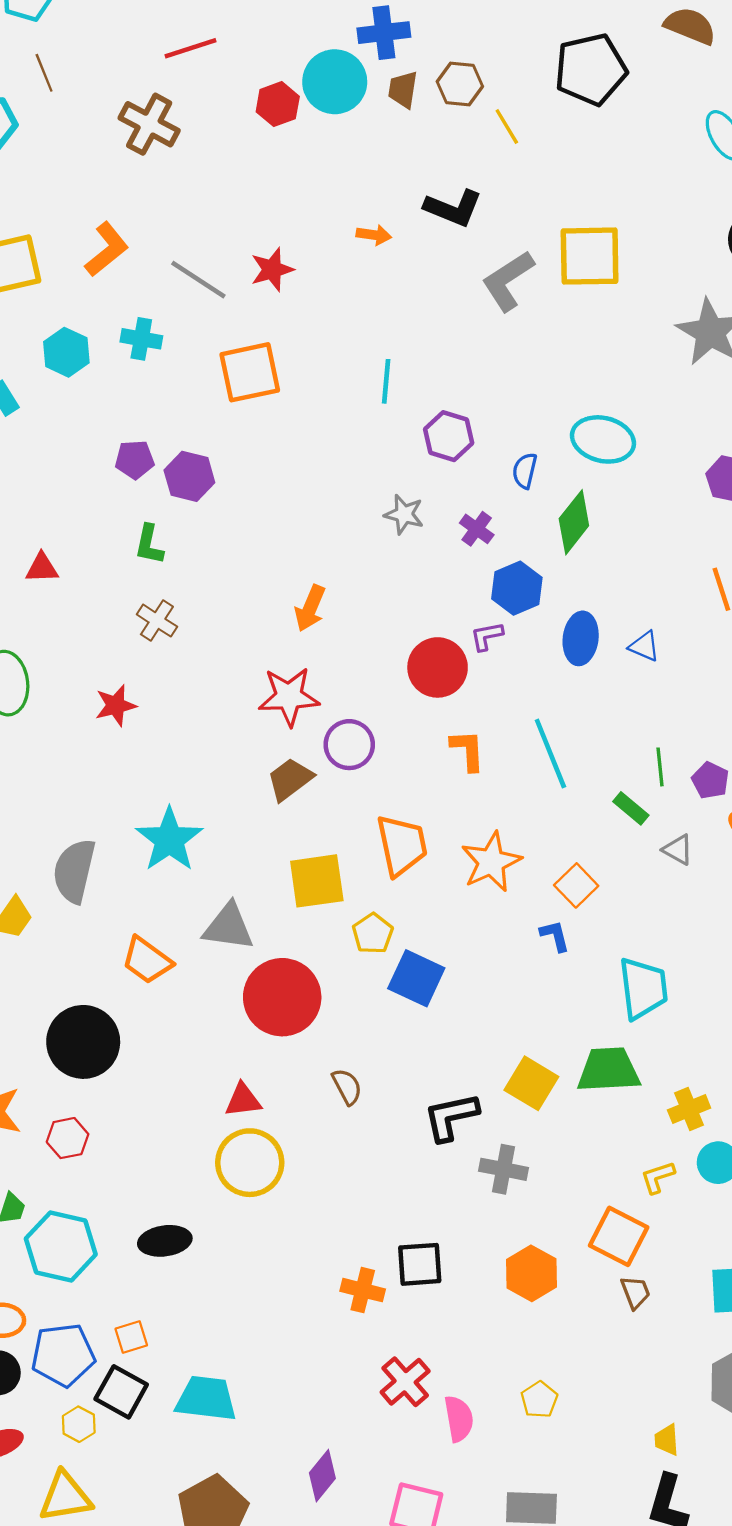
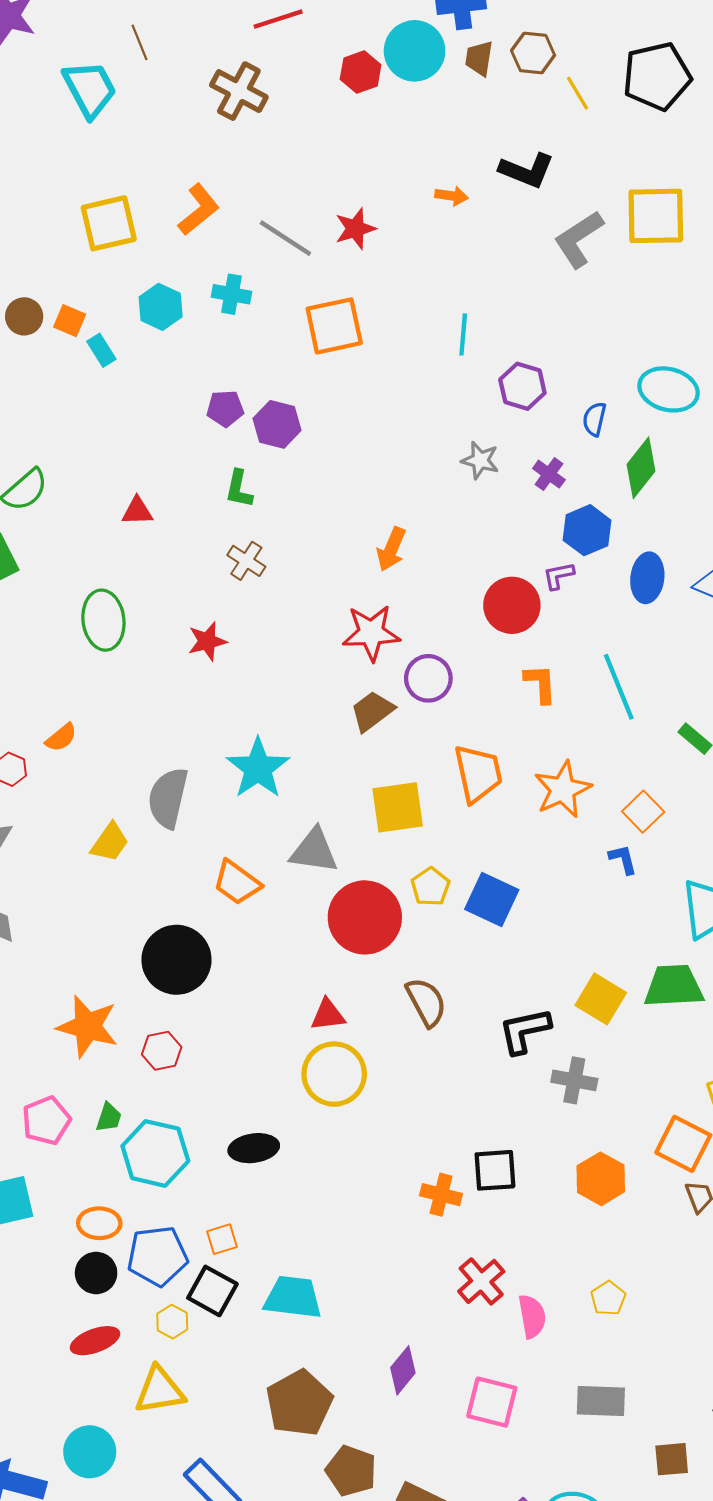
black pentagon: (591, 69) -> (657, 76), moved
yellow pentagon: (373, 933) -> (430, 887), moved
brown semicircle: (347, 1087) -> (426, 1002), size x1.4

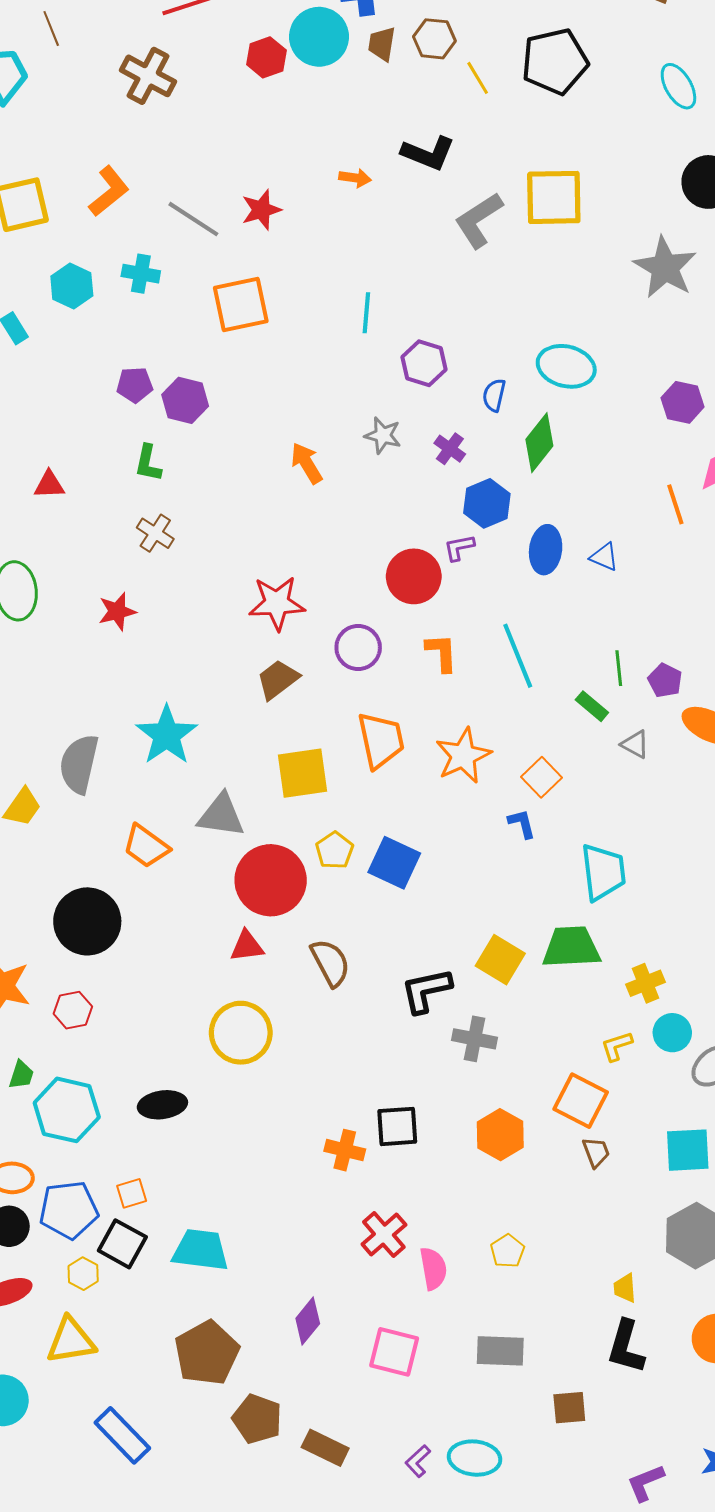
orange arrow: (391, 549) -> (307, 463), moved, turned 126
purple circle: (428, 678) -> (358, 648), moved
red triangle: (328, 1015) -> (247, 946), moved

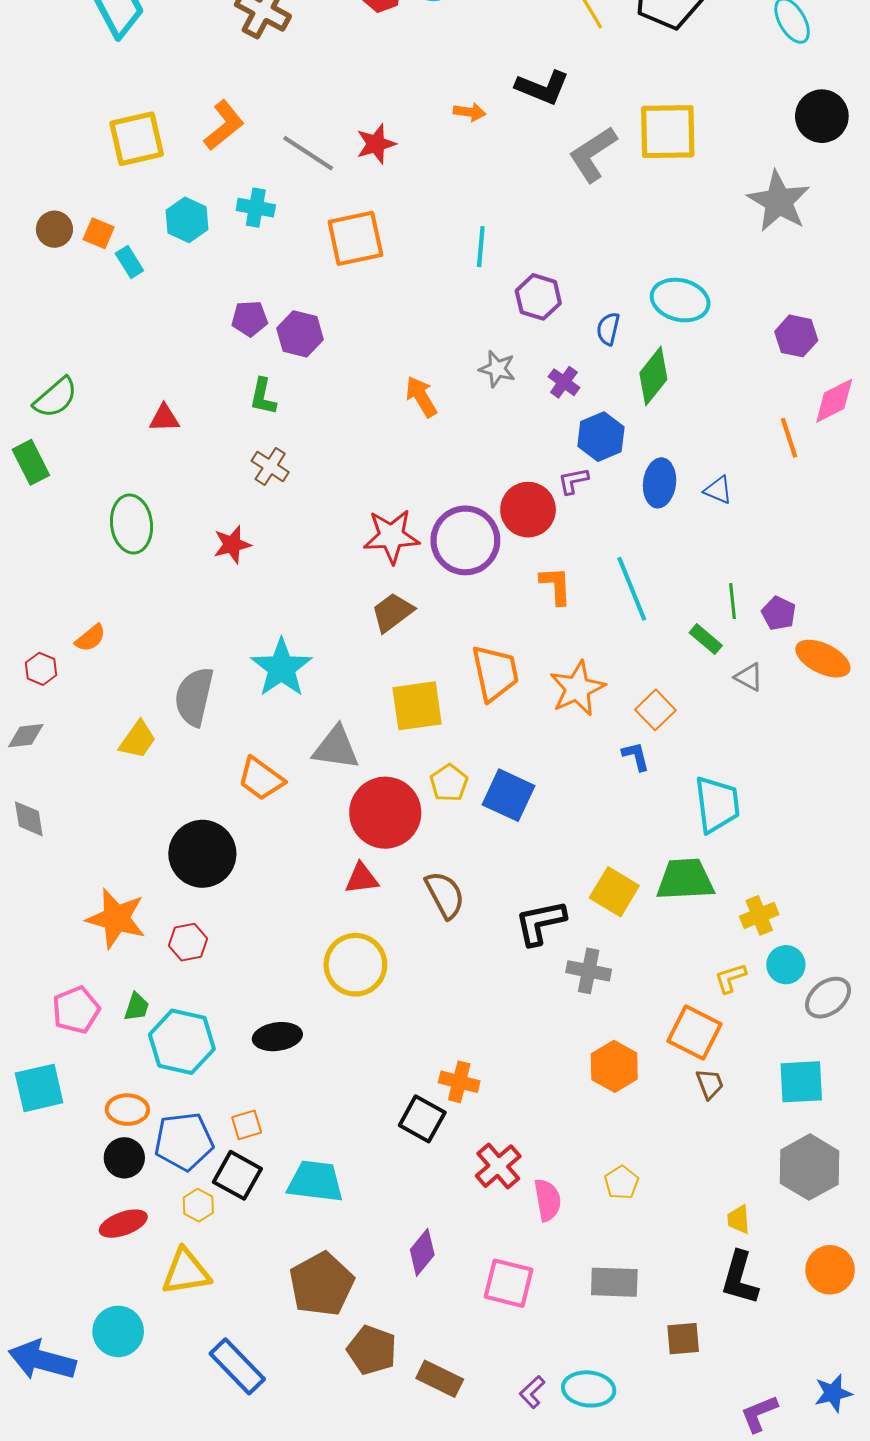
purple circle: (358, 648) -> (465, 540), moved, size x1.5
black square: (397, 1126) -> (422, 1119), moved, turned 33

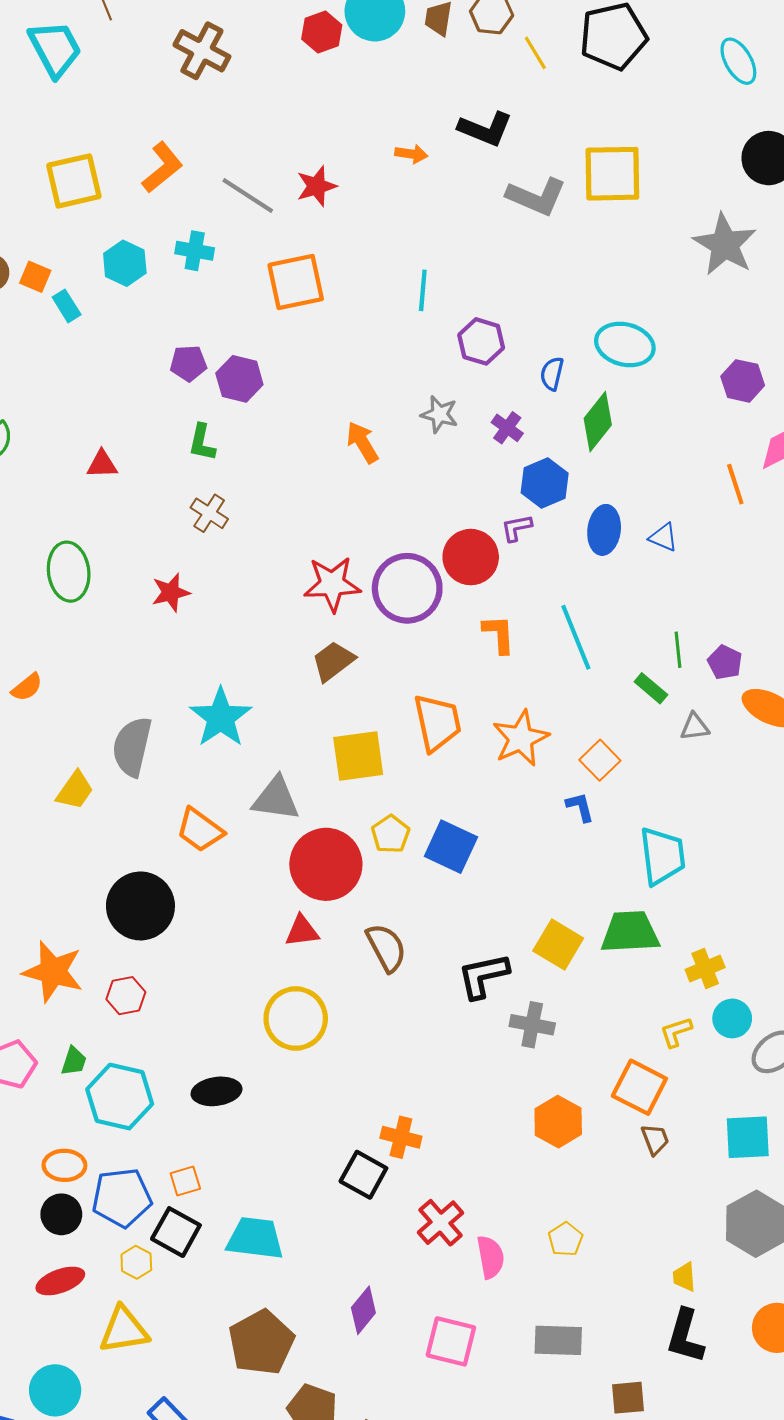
gray L-shape: (593, 154) -> (536, 197), turned -124
gray triangle: (749, 677) -> (695, 727), turned -36

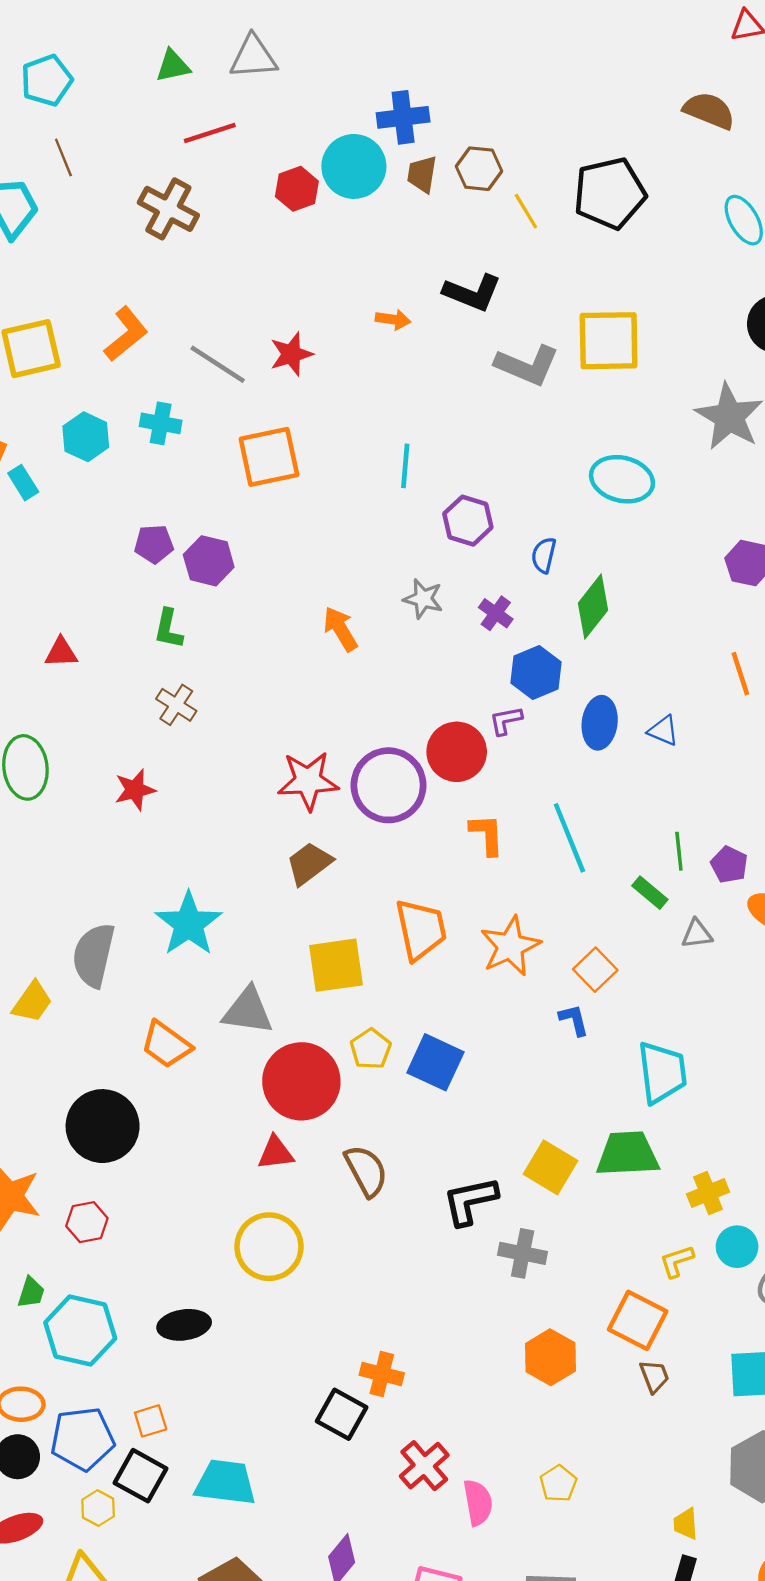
cyan ellipse: (625, 345) -> (622, 479), moved

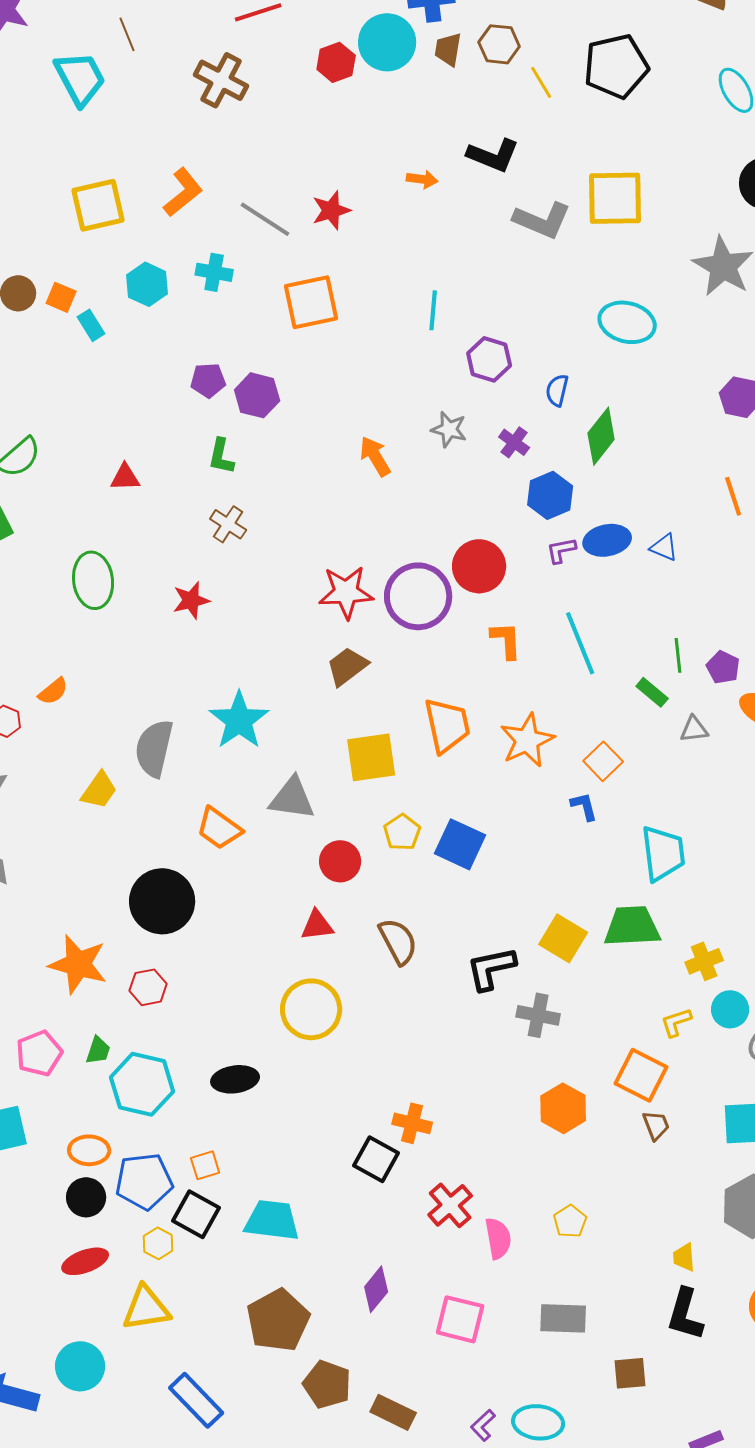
purple L-shape: (506, 721) -> (561, 550), moved
blue ellipse: (600, 723) -> (607, 540), turned 72
red circle: (301, 1081) -> (340, 861), size x0.6

